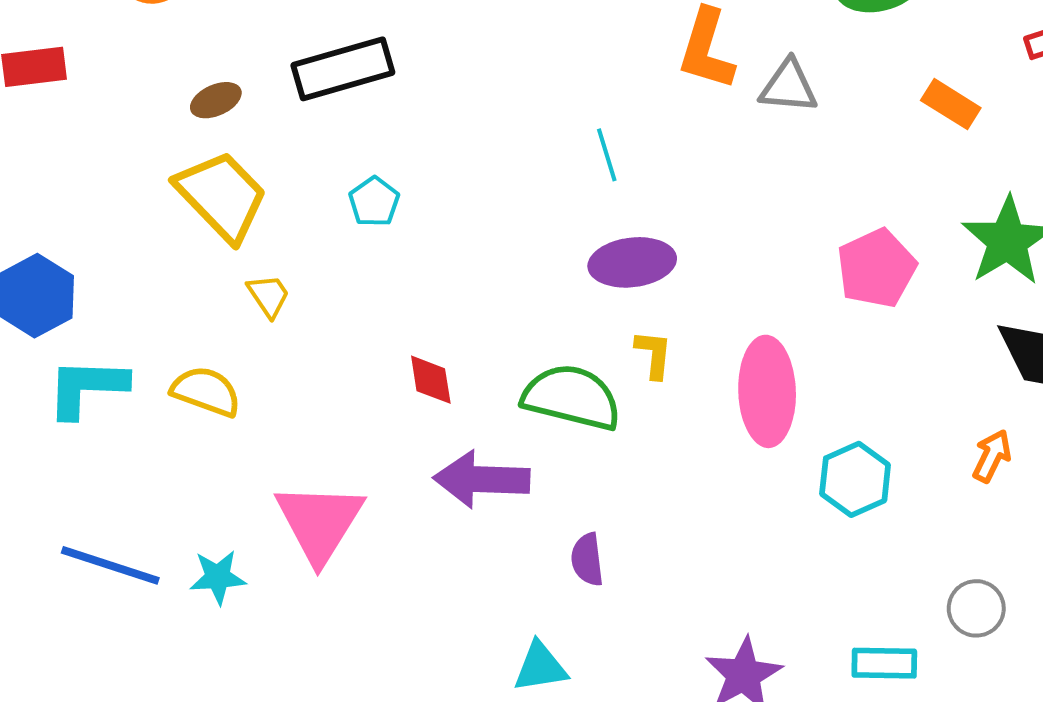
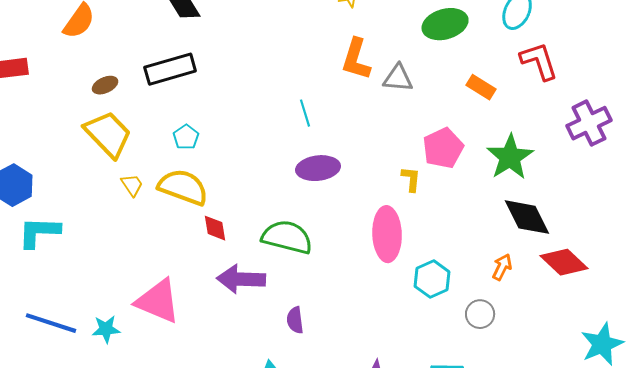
pink pentagon: (877, 268) -> (443, 148), moved
yellow L-shape: (654, 354) -> (411, 179), moved
yellow semicircle: (206, 391) -> (183, 187), moved, size x1.4
pink triangle: (319, 522) -> (158, 301), turned -39
gray circle: (976, 608) -> (480, 314), moved

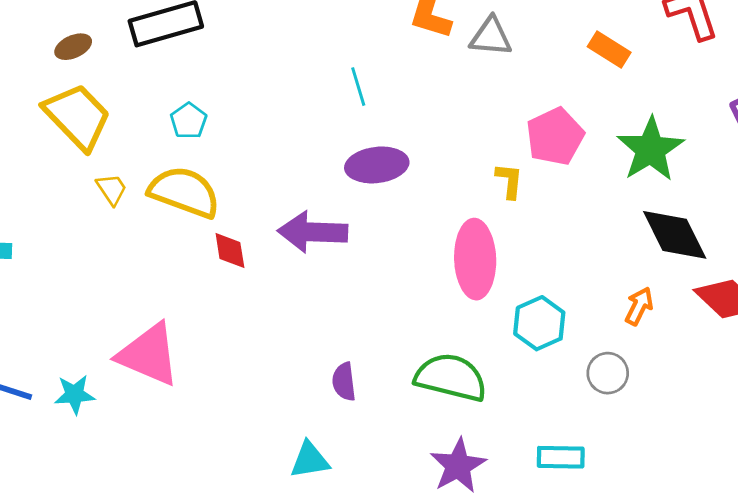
green semicircle: (287, 237) -> (451, 377), moved
purple arrow: (241, 279) -> (313, 232), moved

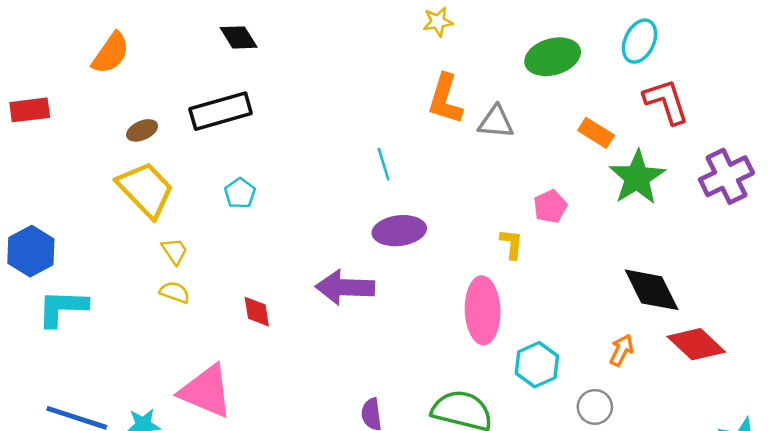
pink pentagon: (555, 136) -> (550, 206), size x0.7
green star: (650, 149) -> (637, 177), moved
yellow semicircle: (184, 192) -> (175, 292), moved, size x0.5
red diamond: (230, 251) -> (257, 312), moved

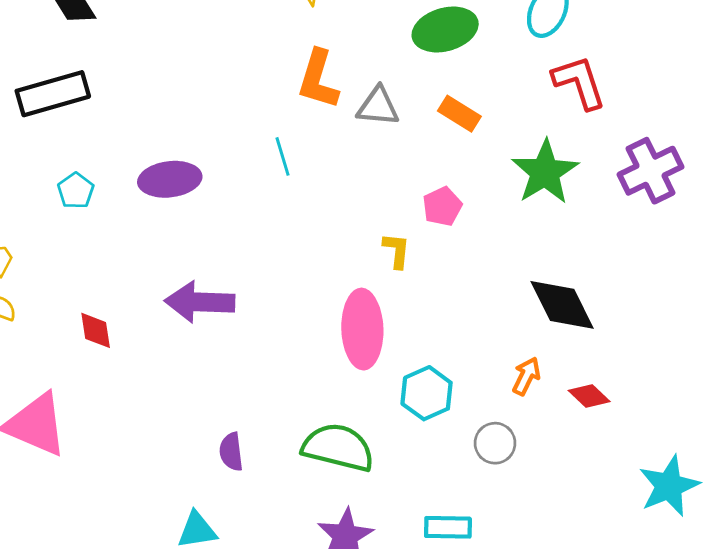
orange rectangle: (596, 133) -> (459, 114), moved
cyan line: (384, 164) -> (282, 156), moved
purple ellipse: (399, 231) -> (170, 179), moved
red diamond: (696, 344) -> (589, 396), moved, size x0.6

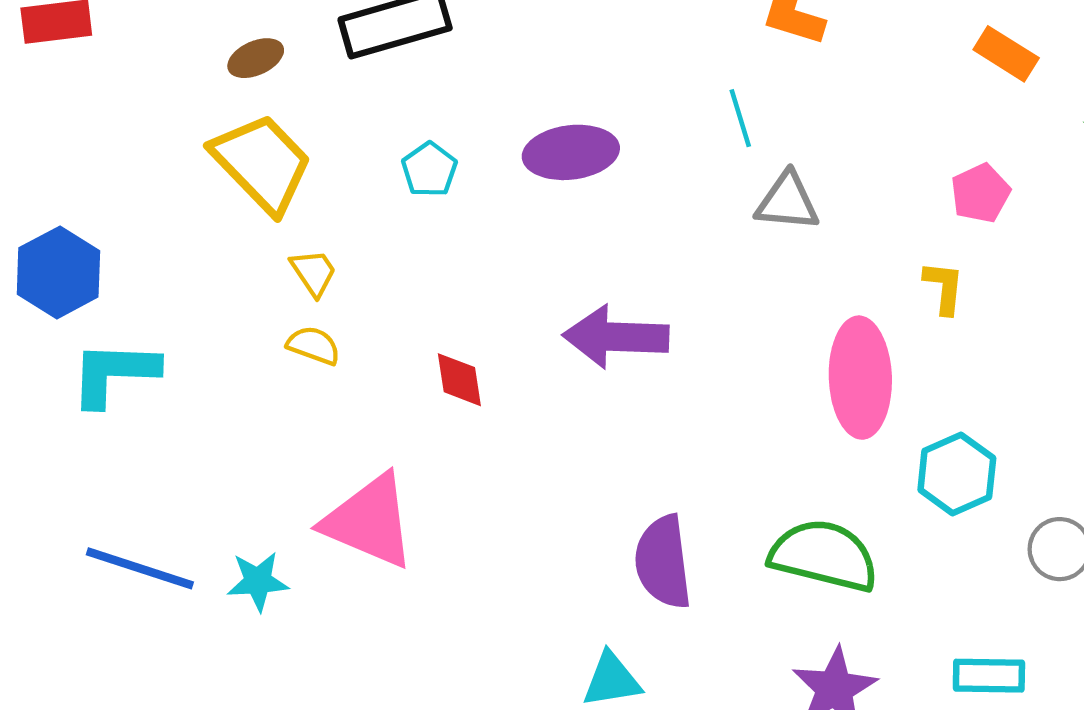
gray triangle: (378, 107) -> (787, 202), moved
yellow L-shape: (397, 251) -> (944, 288), moved
purple semicircle: (231, 452) -> (663, 562), size x1.6

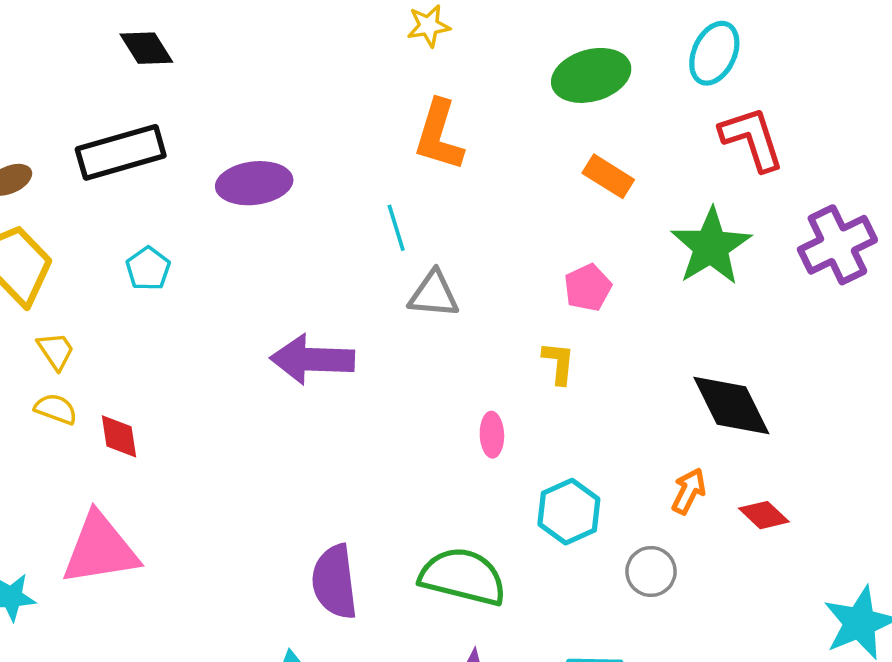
purple ellipse: (571, 152) -> (254, 183), moved
purple arrow: (616, 337) -> (312, 359), moved
pink ellipse: (860, 378) -> (492, 435), size x0.5
red diamond: (459, 380) -> (119, 436), moved
pink triangle: (369, 521) -> (100, 549), turned -32

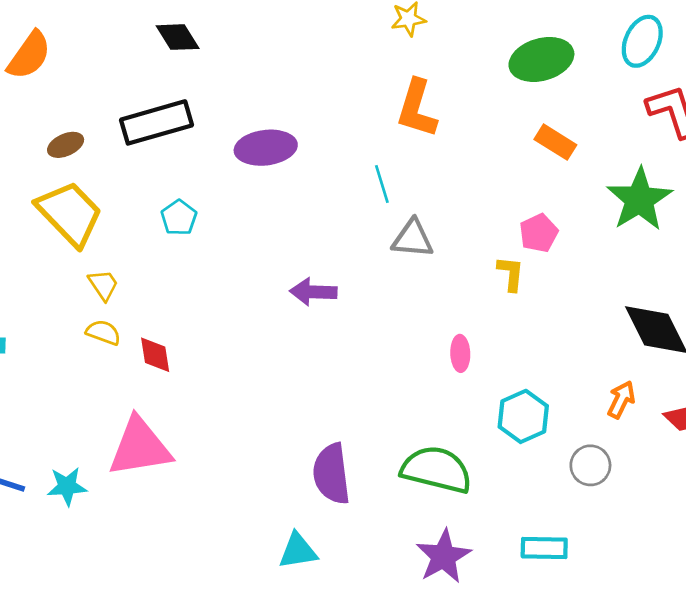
purple arrow: (312, 359) -> (313, 292), size x0.7
yellow L-shape: (559, 363) -> (511, 274), moved

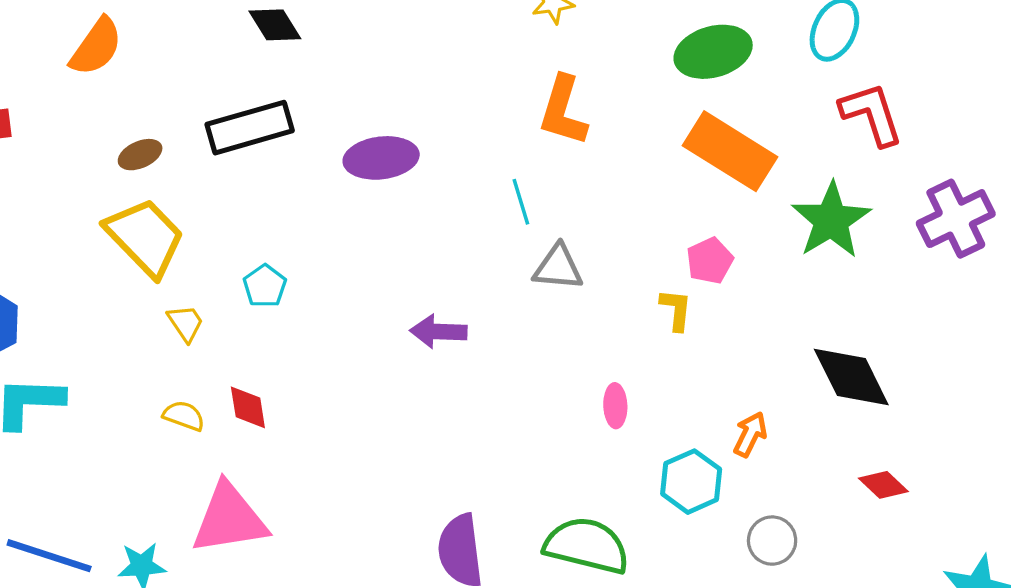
orange rectangle: (555, 142) -> (730, 151), size x1.8
cyan pentagon: (179, 218) -> (265, 286), moved
yellow semicircle: (103, 332) -> (184, 416), moved
orange arrow: (621, 400) -> (750, 434), moved

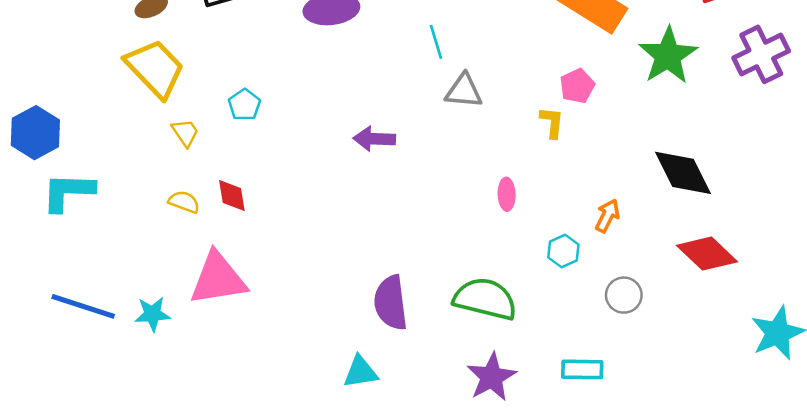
cyan hexagon: (691, 482) -> (563, 251), size x0.7
red diamond: (883, 485) -> (707, 254), size x1.6

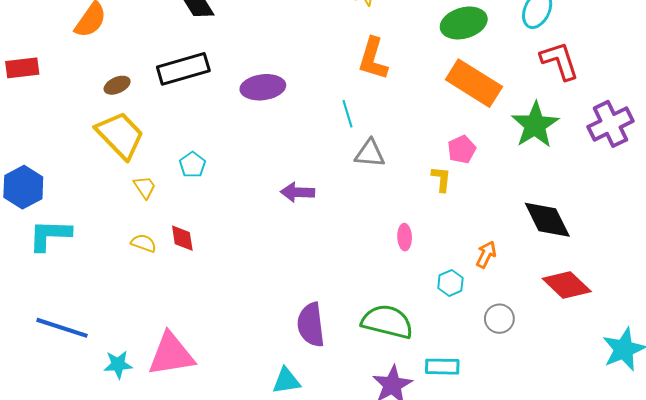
pink triangle: (218, 279) -> (171, 354), moved
cyan star: (152, 314) -> (118, 365), moved
cyan rectangle: (582, 369) -> (442, 367), moved

